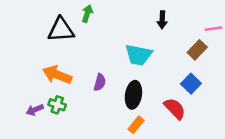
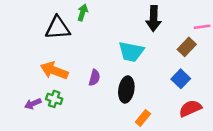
black arrow: (162, 20) -> (154, 18), size x1.5
red semicircle: (175, 109) -> (190, 108), moved, turned -70
orange rectangle: (136, 125) -> (143, 118), moved

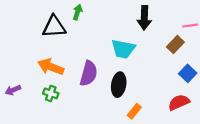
purple semicircle: (94, 78) -> (89, 73), size x1.6
blue square: (181, 79) -> (188, 73), moved
purple arrow: (33, 104) -> (13, 90), moved

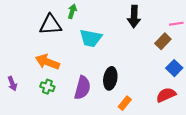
cyan trapezoid: (123, 49) -> (91, 38), moved
purple semicircle: (89, 73) -> (82, 88), moved
purple arrow: (13, 90) -> (12, 84), turned -88

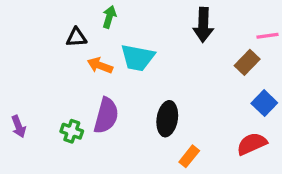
black triangle: (50, 25) -> (76, 37), size x0.6
orange arrow: (47, 62) -> (100, 65), moved, size x0.7
purple semicircle: (82, 88) -> (106, 116), moved

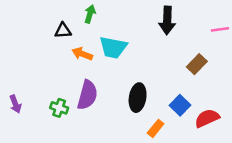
brown rectangle: (247, 62) -> (197, 64), moved
blue square: (264, 103) -> (180, 105), moved

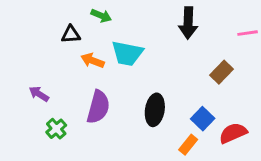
green arrow: (90, 14) -> (101, 16), turned 96
purple arrow: (15, 104) -> (39, 94), moved, turned 144
green cross: (59, 108) -> (56, 129), moved, turned 30
orange rectangle: (156, 128) -> (188, 145), moved

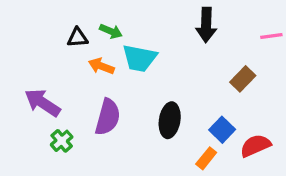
green arrow: (101, 16) -> (111, 31), moved
purple arrow: (39, 94) -> (43, 103), size x1.6

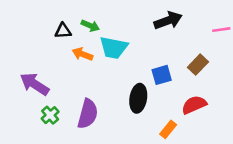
black arrow: (206, 25) -> (168, 20), turned -112
purple semicircle: (108, 117) -> (88, 114), moved
blue square: (222, 130) -> (162, 75), moved, turned 30
red semicircle: (255, 146) -> (194, 105), moved

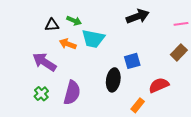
brown rectangle: (198, 65) -> (179, 52), moved
purple arrow: (34, 84) -> (44, 62), moved

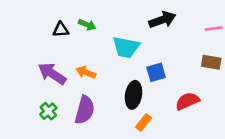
cyan trapezoid: (93, 39) -> (126, 47), moved
orange arrow: (68, 44) -> (86, 72), moved
brown rectangle: (179, 52) -> (211, 62), turned 56
orange rectangle: (138, 105) -> (144, 122), moved

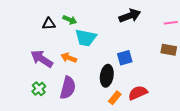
cyan trapezoid: (126, 47) -> (86, 38), moved
red semicircle: (187, 101) -> (138, 93), moved

